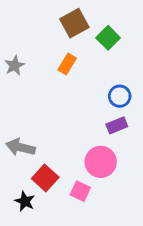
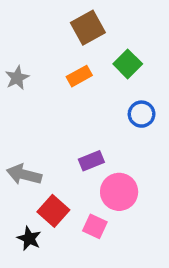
green square: (108, 38) -> (128, 64), moved
orange rectangle: (67, 64) -> (79, 76), turned 30
purple rectangle: (117, 125) -> (91, 161), moved

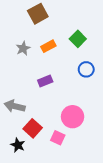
brown square: (88, 28) -> (38, 14), moved
gray star: (17, 78) -> (23, 48), moved
purple rectangle: (91, 161) -> (45, 81), moved

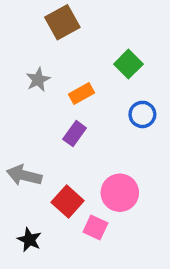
orange rectangle: (48, 46) -> (82, 94), moved
purple rectangle: (45, 81) -> (75, 134), turned -32
red square: (33, 128) -> (68, 201), moved

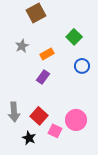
gray arrow: (24, 175) -> (14, 112), moved, turned -108
pink circle: (120, 193) -> (76, 120), moved
black star: (29, 240) -> (29, 138), moved

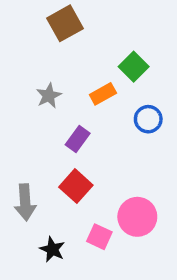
gray star: (22, 46) -> (49, 96), moved
orange rectangle: (47, 54) -> (103, 94), moved
red square: (39, 116) -> (76, 186), moved

